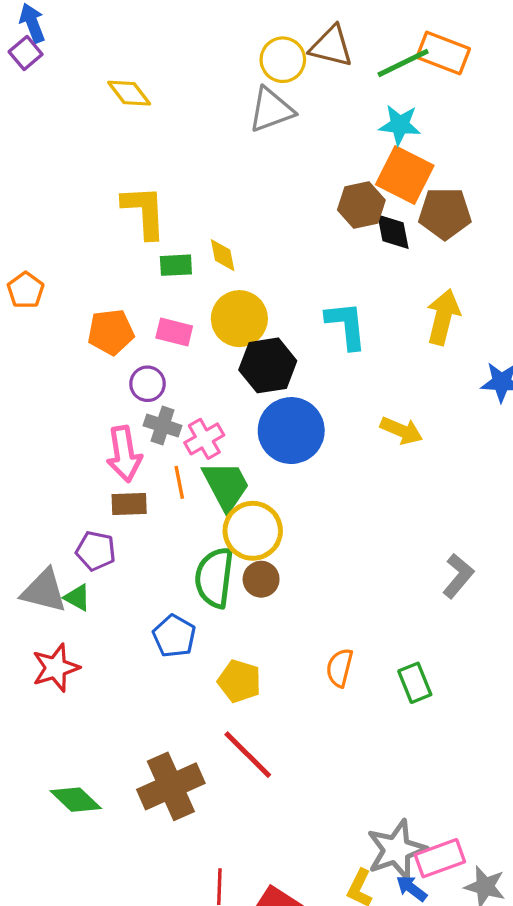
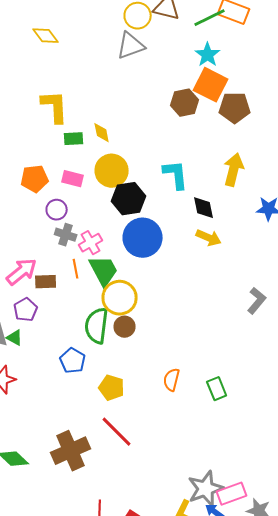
cyan star: (400, 125) -> (208, 55), turned 30
black diamond: (393, 232) -> (204, 208), moved
pink arrow: (124, 454) -> (22, 272), moved, turned -120
purple pentagon: (96, 551) -> (26, 310), turned 30
gray L-shape: (458, 576) -> (257, 301), moved

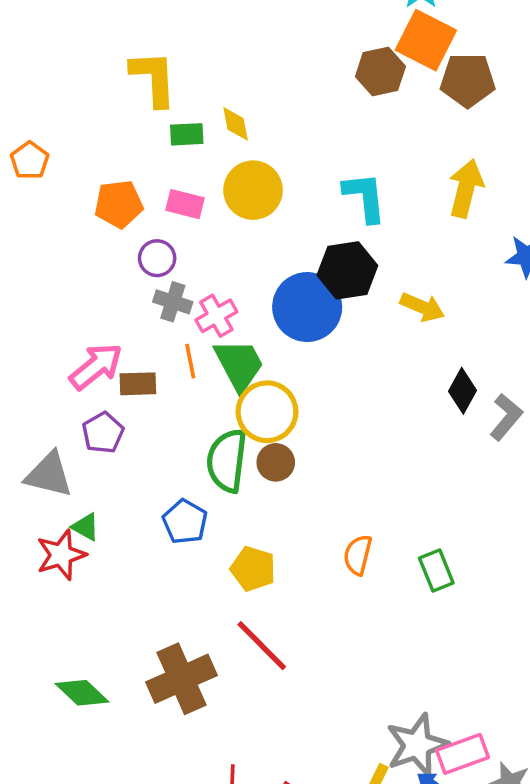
black hexagon: (129, 199) -> (347, 270), moved
black diamond: (204, 208) -> (462, 391), moved, turned 40
green triangle: (15, 338) -> (86, 527), moved

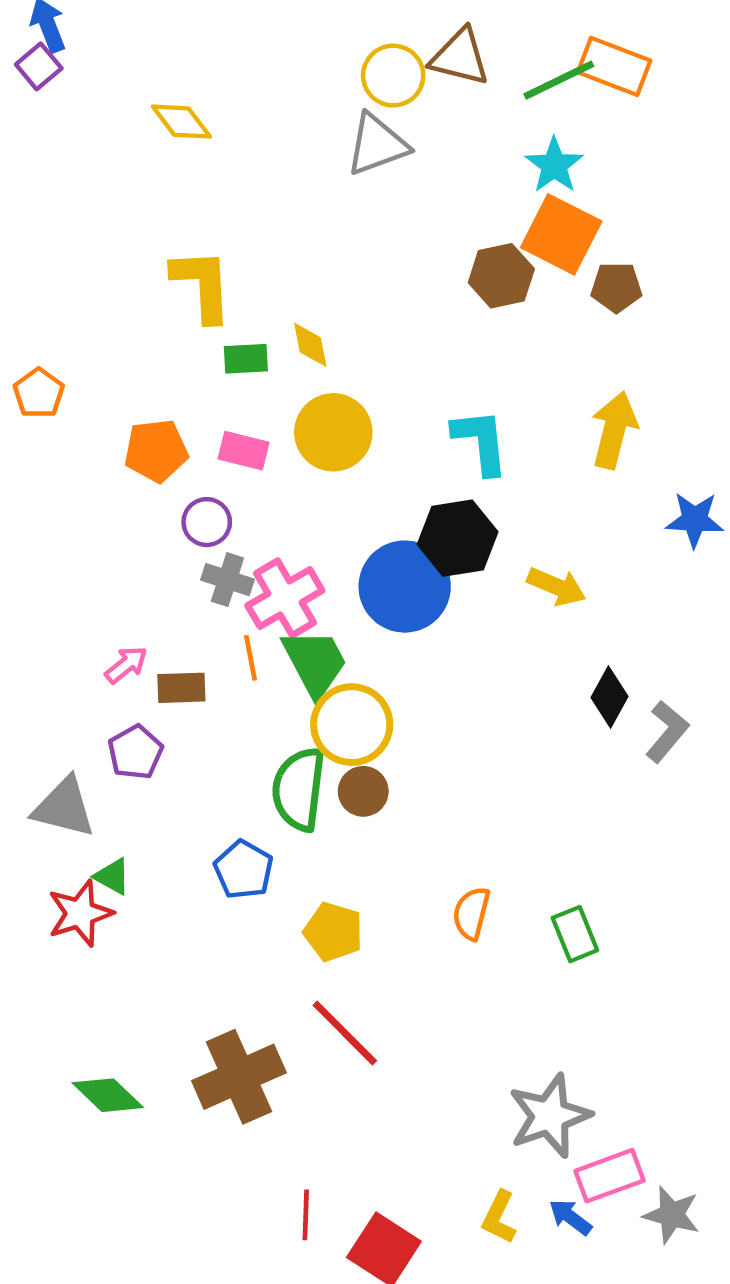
brown pentagon: (468, 80) -> (616, 287), size x0.7
pink cross: (216, 316) -> (285, 598), size x1.4
pink arrow: (96, 366) -> (126, 665), size x0.6
gray star: (417, 745) -> (550, 1116), moved

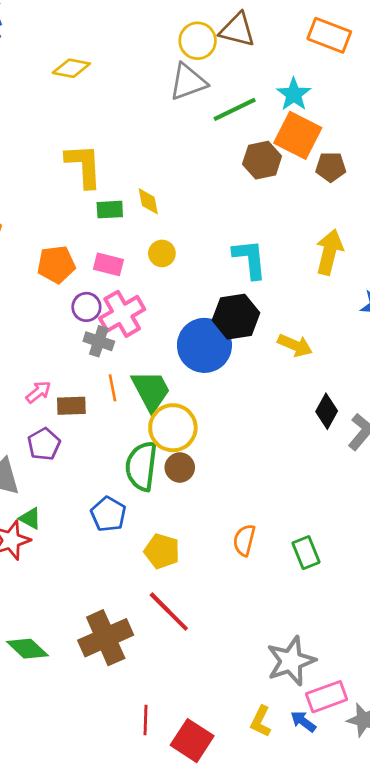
green line: (559, 80) -> (235, 109), moved
yellow diamond: (181, 122) -> (71, 68), turned -42
yellow circle: (333, 432) -> (162, 253), size x0.6
pink cross: (285, 598) -> (122, 314), moved

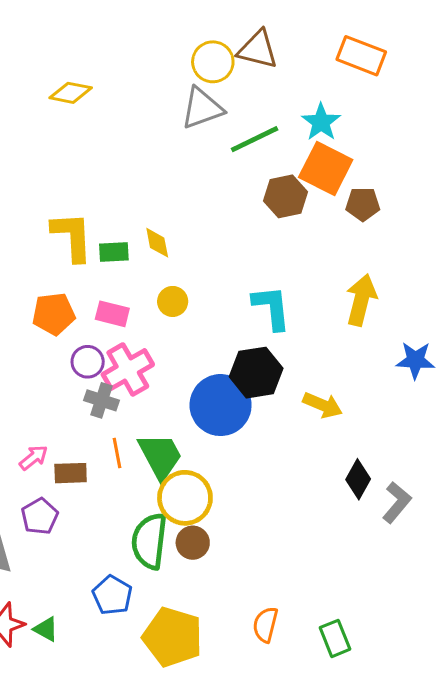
yellow L-shape: (84, 166) -> (72, 237), moved
green triangle: (30, 518) -> (46, 629), moved
yellow pentagon: (162, 551) -> (173, 637), size x1.5

